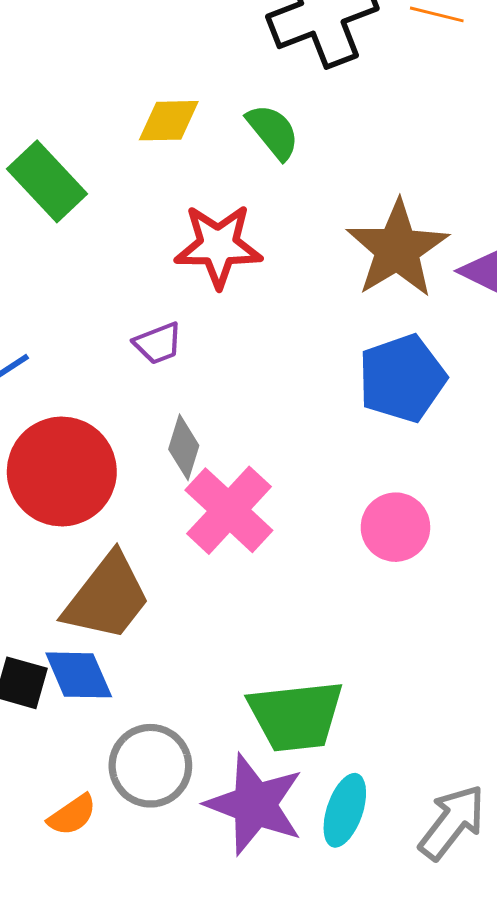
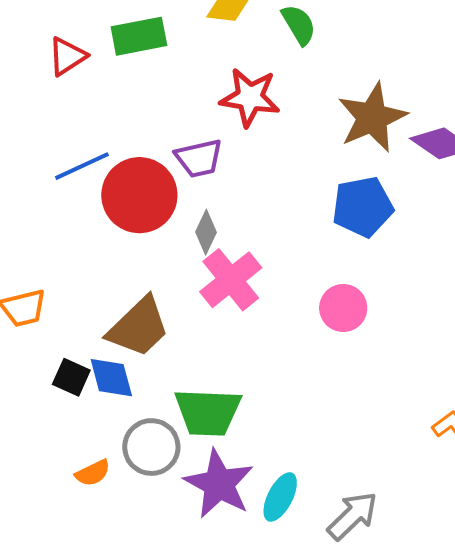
green rectangle: (47, 181) -> (139, 36), turned -66
purple trapezoid: (158, 343) -> (199, 158), size x1.4
red circle: (62, 471) -> (139, 195), moved
green trapezoid: (296, 716) -> (208, 412), moved

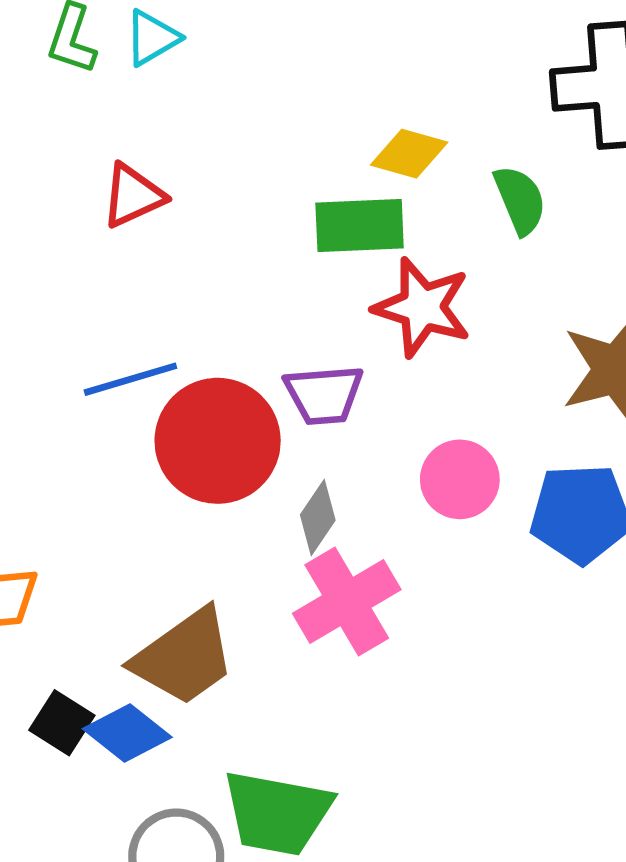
green rectangle: (139, 36) -> (360, 226), moved
pink circle: (343, 308) -> (460, 479), moved
blue diamond: (111, 378) -> (127, 733), turned -45

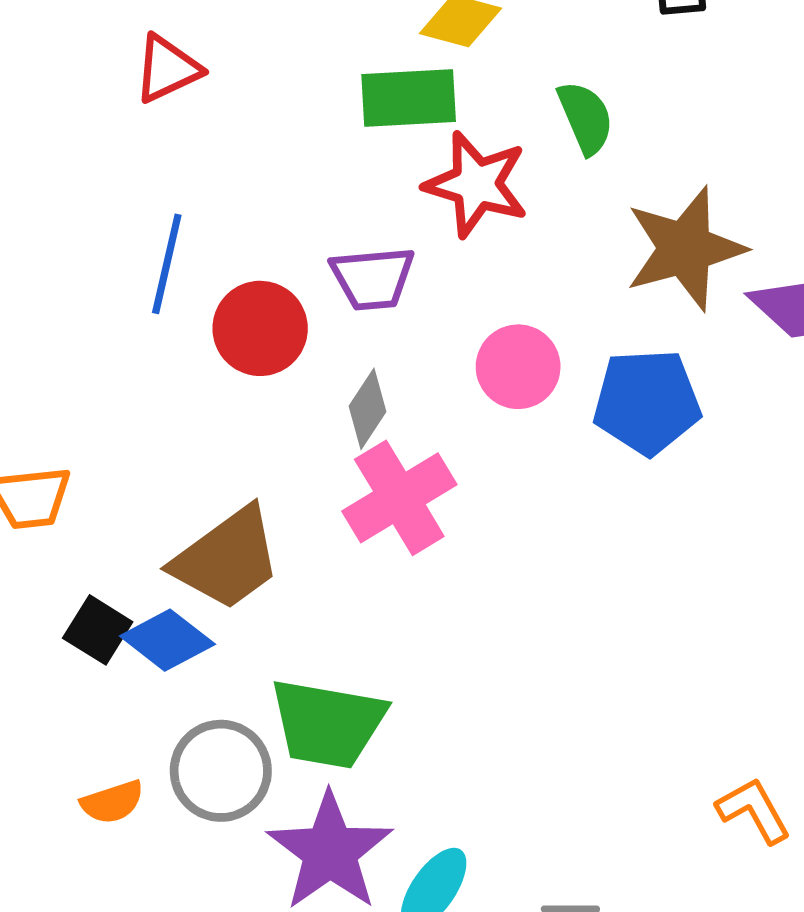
green semicircle: (520, 200) -> (585, 118), moved
blue line: (130, 379) -> (167, 264), turned -60
red circle: (218, 441) -> (260, 328), size x0.7

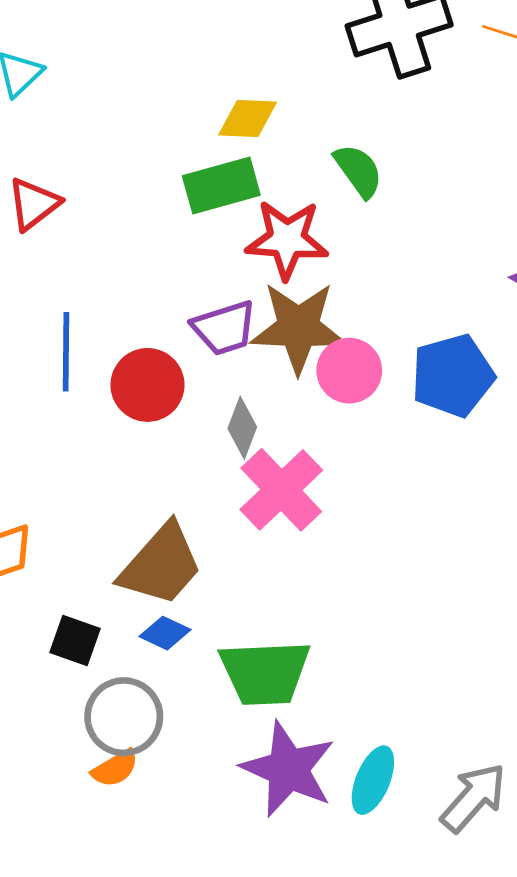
brown star: (685, 249) -> (298, 328), moved, turned 30
blue diamond: (167, 640) -> (165, 633), moved, size x0.7
gray circle: (221, 771) -> (124, 717), moved

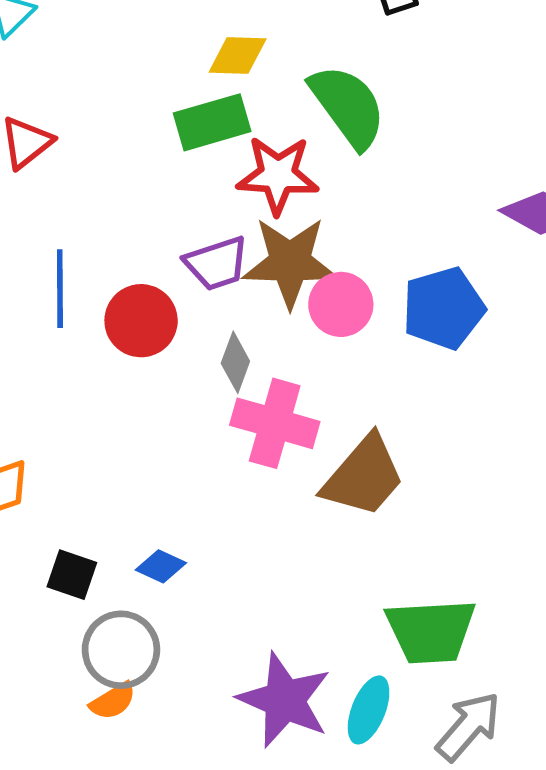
green semicircle: (358, 171) -> (348, 106), size x1.6
pink cross: (281, 490) -> (275, 423), turned -30
brown trapezoid: (161, 565) -> (364, 476), moved
green trapezoid: (265, 673) -> (431, 631), moved

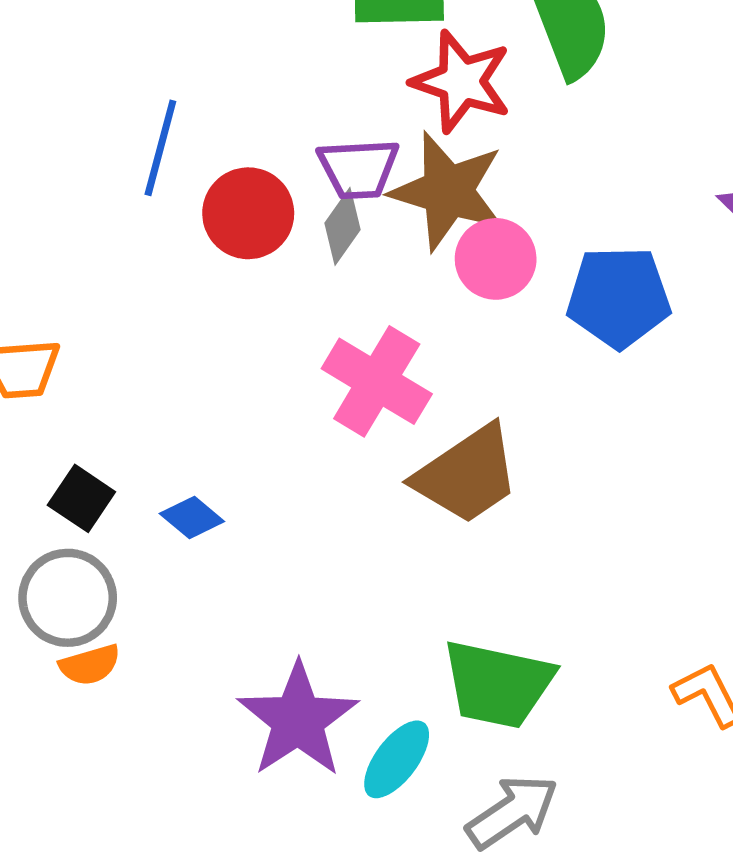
gray diamond: (235, 362) -> (342, 226), moved
gray circle: (121, 650) -> (68, 598), moved

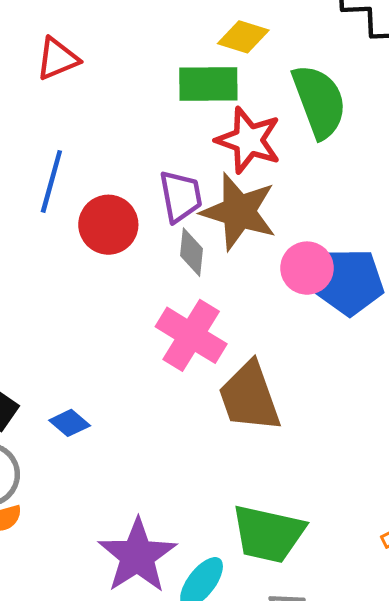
purple trapezoid: (358, 169) -> (181, 196), turned -98
gray diamond: (342, 226) -> (192, 252), moved, turned -30
pink circle: (496, 259) -> (307, 268), moved
brown trapezoid: (467, 475) -> (249, 397), turned 104

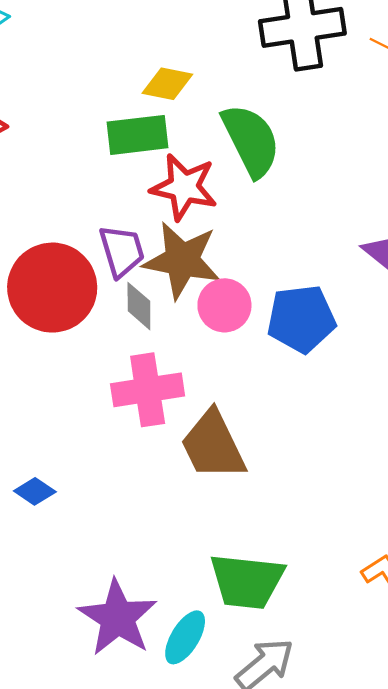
red circle: (108, 225) -> (52, 288), size x1.5
pink circle: (307, 268) -> (224, 305), moved
pink cross: (191, 335) -> (148, 390), turned -34

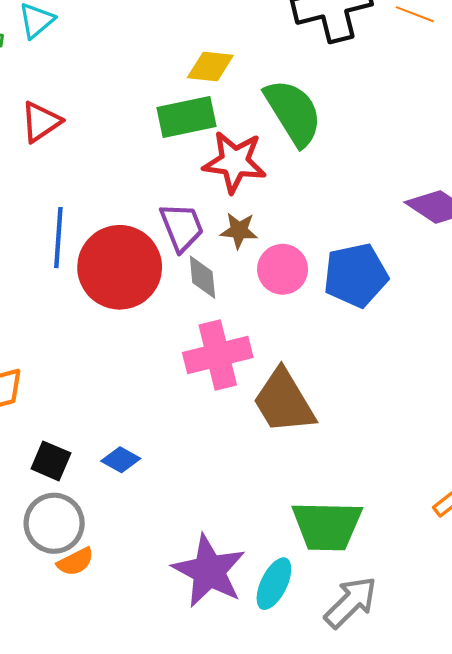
brown star: (182, 260) -> (239, 231), size x0.5

